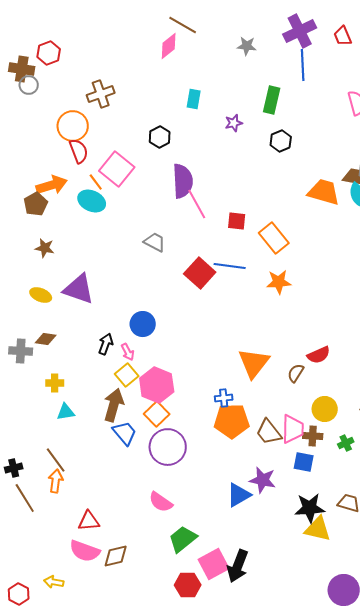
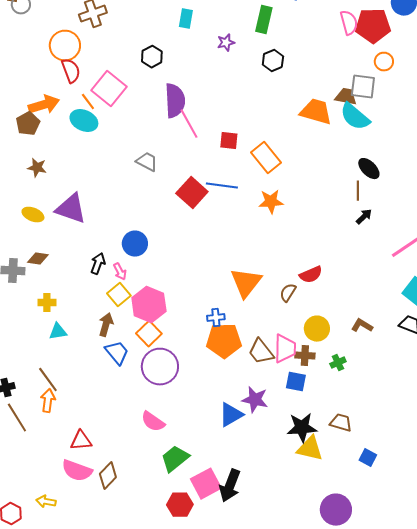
brown arrow: (114, 405) -> (106, 325), size x0.7
brown diamond: (116, 556) -> (108, 476), turned -32

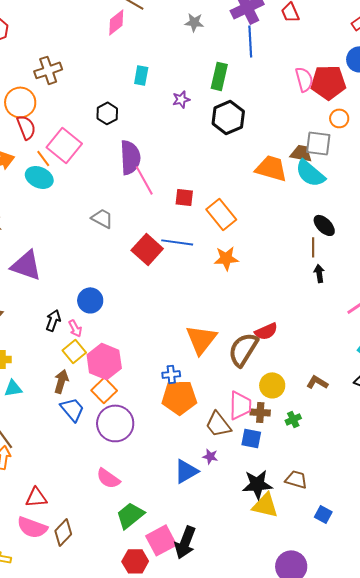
black hexagon: (273, 61) -> (228, 117), size x1.5
black arrow: (364, 217) -> (319, 273), turned -54
brown semicircle: (288, 293) -> (243, 349), size x1.8
brown trapezoid: (261, 352) -> (218, 424), moved
purple star: (255, 400) -> (210, 456), size x0.6

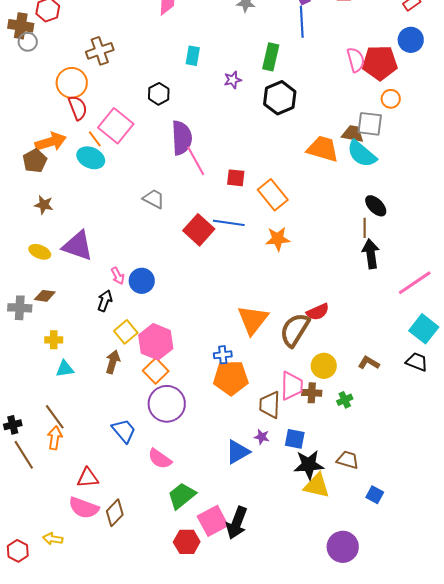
black arrow: (319, 273) -> (371, 254), size x1.6
pink arrow: (75, 328) -> (118, 276), moved
blue trapezoid: (72, 409) -> (124, 431), moved
brown trapezoid: (218, 424) -> (270, 405), turned 40
blue square: (251, 438) -> (295, 439), moved

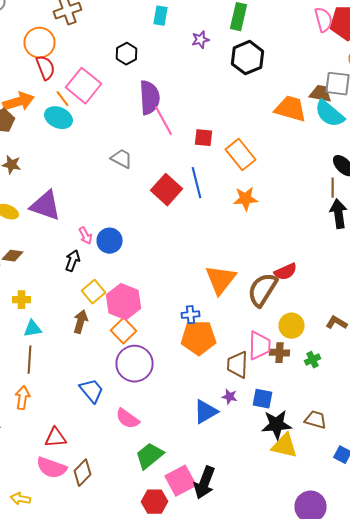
blue line: (229, 223) -> (196, 183), turned 68
brown line: (55, 417) -> (30, 360), moved, turned 40

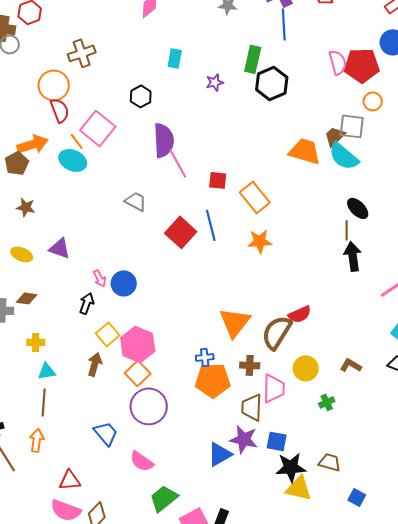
black hexagon: (248, 58) -> (272, 83), moved
brown trapezoid: (320, 94) -> (335, 136), turned -55
purple triangle: (46, 206) -> (60, 248), size x0.7
brown cross: (280, 353) -> (250, 365), moved
purple star: (230, 397) -> (244, 439), size x1.8

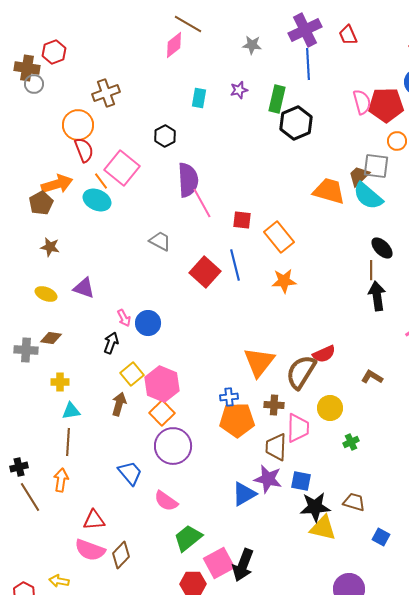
purple star: (215, 82) -> (239, 90), moved
brown L-shape: (351, 365) -> (372, 377), moved

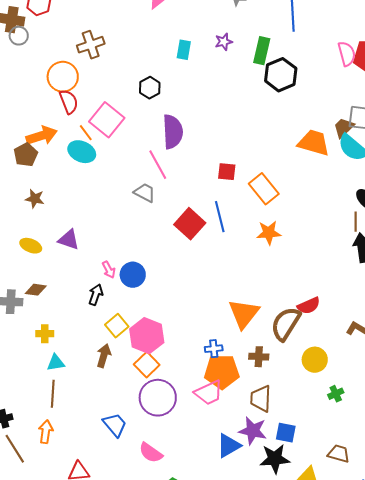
pink line: (202, 203) -> (158, 165), moved
pink trapezoid: (298, 428) -> (209, 393), moved, turned 64
black star: (315, 507) -> (275, 459), moved

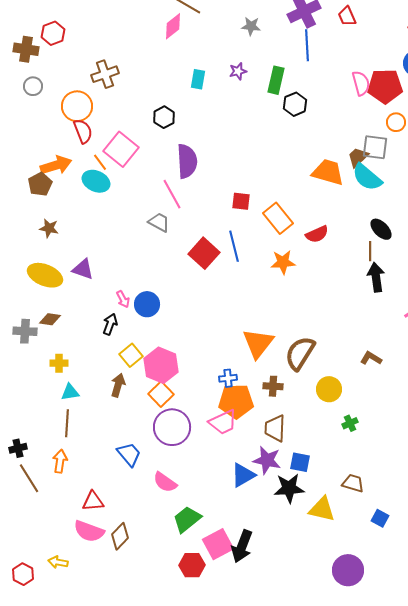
gray circle: (19, 36) -> (33, 86), moved
black hexagon: (281, 75) -> (295, 104), size x0.7
yellow ellipse: (31, 246) -> (45, 275), size x1.6
red semicircle: (309, 306) -> (317, 234), moved

